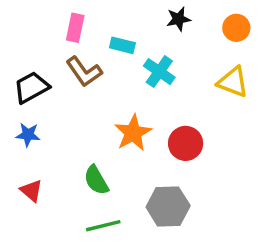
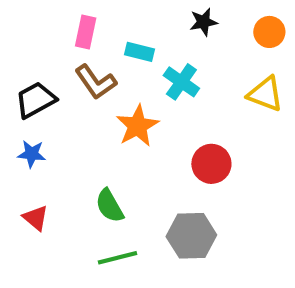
orange star: (133, 133) -> (138, 126), moved

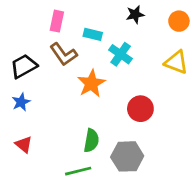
blue star: (32, 154) -> (21, 102), turned -30
green semicircle: (110, 206) -> (91, 141), moved, turned -140

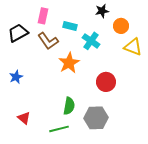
orange circle: (179, 21) -> (121, 26), moved
black trapezoid: (24, 66) -> (18, 33), moved
red triangle: (24, 145) -> (24, 118), moved

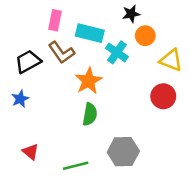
cyan rectangle: (70, 26) -> (90, 33), size x1.5
orange circle: (121, 26) -> (145, 36), moved
black trapezoid: (18, 33) -> (28, 61), moved
red circle: (106, 82) -> (163, 96), moved
green semicircle: (69, 106) -> (90, 114), moved

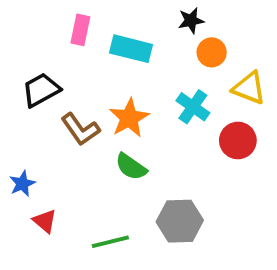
brown L-shape: (61, 52) -> (80, 129), moved
cyan cross: (117, 52) -> (193, 107), moved
blue star: (20, 99) -> (22, 184), moved
green semicircle: (90, 114) -> (131, 167), turned 115

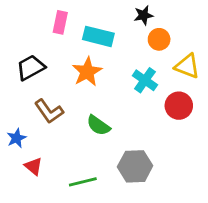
orange star: (129, 118) -> (87, 72), moved
brown L-shape: (80, 129) -> (49, 111), moved

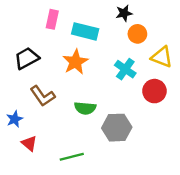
green semicircle: (98, 125) -> (85, 108), turned -30
gray hexagon: (135, 166) -> (117, 128), moved

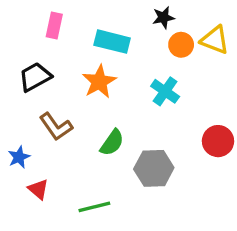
pink rectangle: (52, 19) -> (54, 26), moved
yellow triangle: (162, 57) -> (215, 40), moved
red circle: (154, 91) -> (218, 141), moved
green semicircle: (85, 108) -> (112, 143), turned -60

